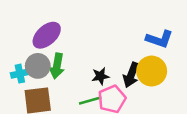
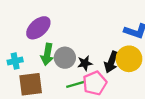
gray circle: (38, 66) -> (65, 58), moved

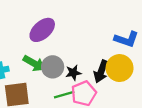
purple ellipse: (38, 28) -> (42, 30), moved
green arrow: (47, 54) -> (34, 63), turned -70

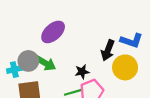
gray circle: (53, 67) -> (28, 61), moved
black arrow: (101, 71) -> (108, 50), moved

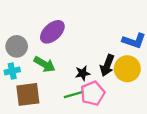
black arrow: (108, 50) -> (107, 65), moved
gray circle: (28, 61) -> (17, 46), moved

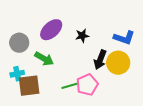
cyan cross: (12, 71) -> (17, 74), moved
black star: (83, 73) -> (82, 36), moved

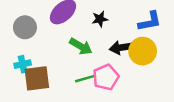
blue L-shape: (124, 38) -> (150, 21), turned -30
green arrow: (44, 59) -> (81, 46), moved
black arrow: (100, 60) -> (121, 48), turned 60

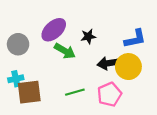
green arrow: (81, 46) -> (65, 51), moved
pink pentagon: (106, 77) -> (109, 94), moved

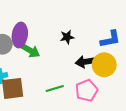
purple ellipse: (54, 30) -> (20, 35), moved, turned -40
green arrow: (65, 51) -> (30, 50), moved

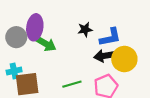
blue L-shape: (110, 39) -> (110, 37), moved

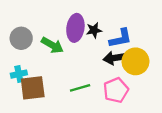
purple ellipse: (35, 27) -> (75, 28), moved

